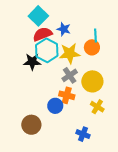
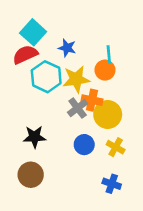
red semicircle: (42, 34) -> (25, 55), moved
black star: (32, 62) -> (35, 137), moved
orange cross: (67, 95) -> (92, 100), moved
blue circle: (55, 106) -> (84, 145), moved
blue cross: (83, 134) -> (112, 184), moved

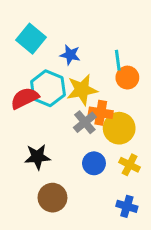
red semicircle: (25, 55) -> (25, 98), moved
orange circle: (105, 70) -> (127, 78), moved
brown circle: (31, 175) -> (52, 198), moved

